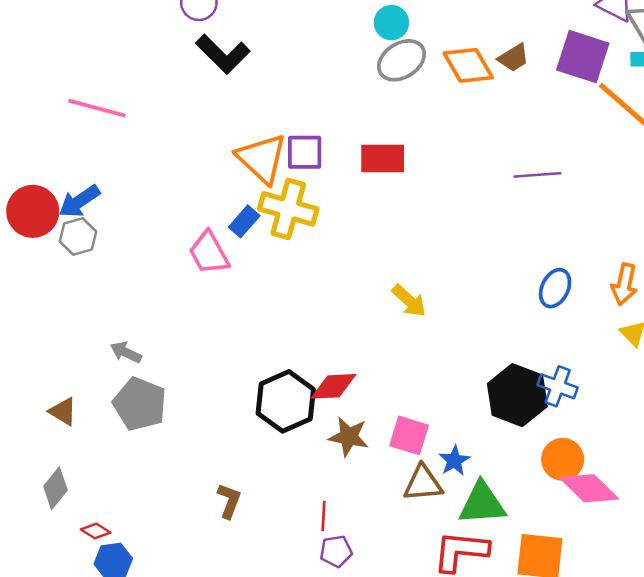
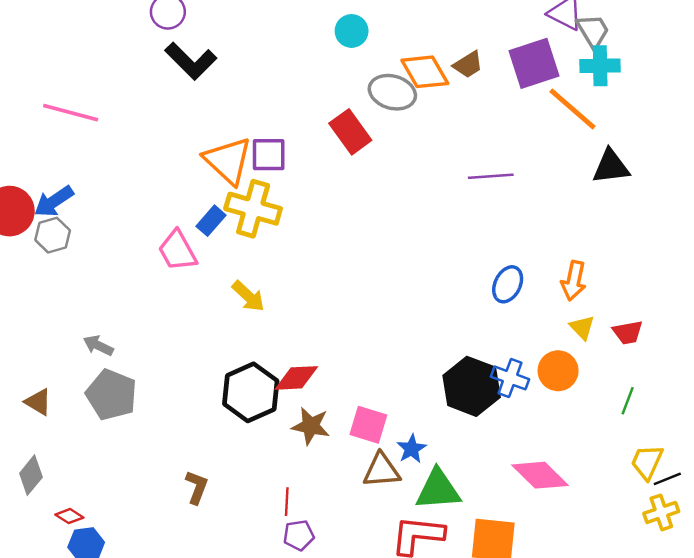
purple square: (583, 57) -> (534, 63), turned -36
gray ellipse: (402, 60) -> (392, 92), moved, turned 48
red rectangle: (383, 159) -> (350, 132), moved, turned 54
yellow arrow: (409, 301) -> (248, 296), moved
orange circle: (563, 459) -> (558, 371), moved

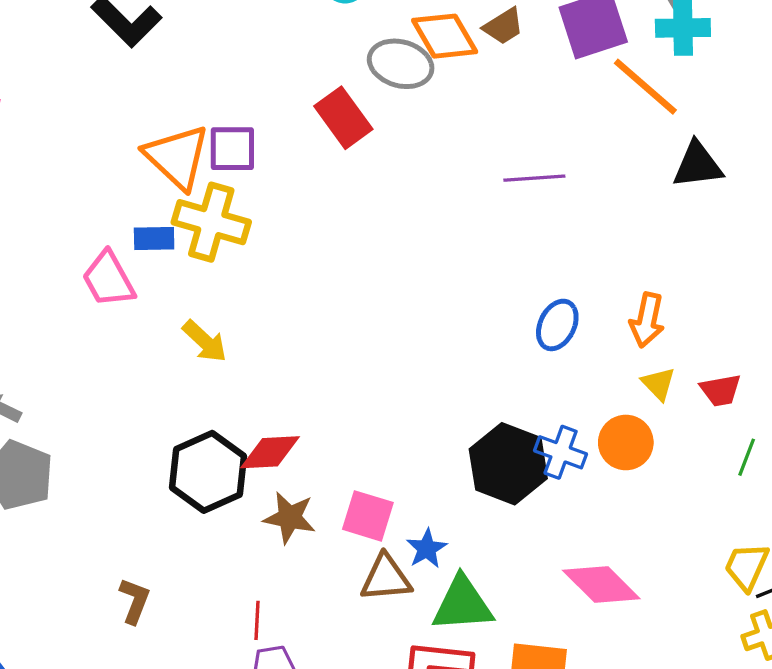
blue rectangle: (211, 221) -> (154, 238), turned 48
green line: (628, 401) -> (747, 457), moved

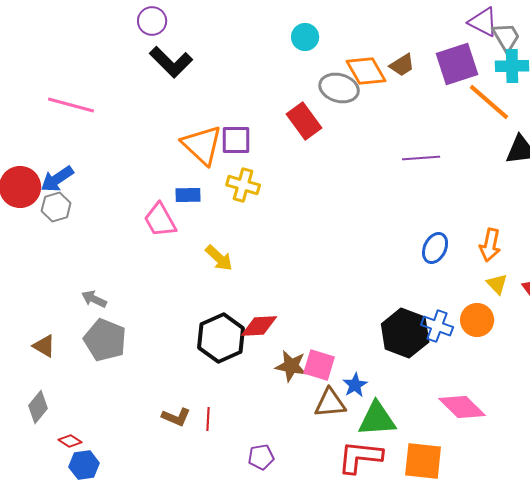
yellow cross: (211, 222) -> (243, 185), moved, size x0.7
brown star: (290, 518) -> (291, 366), moved
brown L-shape: (135, 601) -> (176, 417), turned 92
red line: (257, 620) -> (208, 419), moved

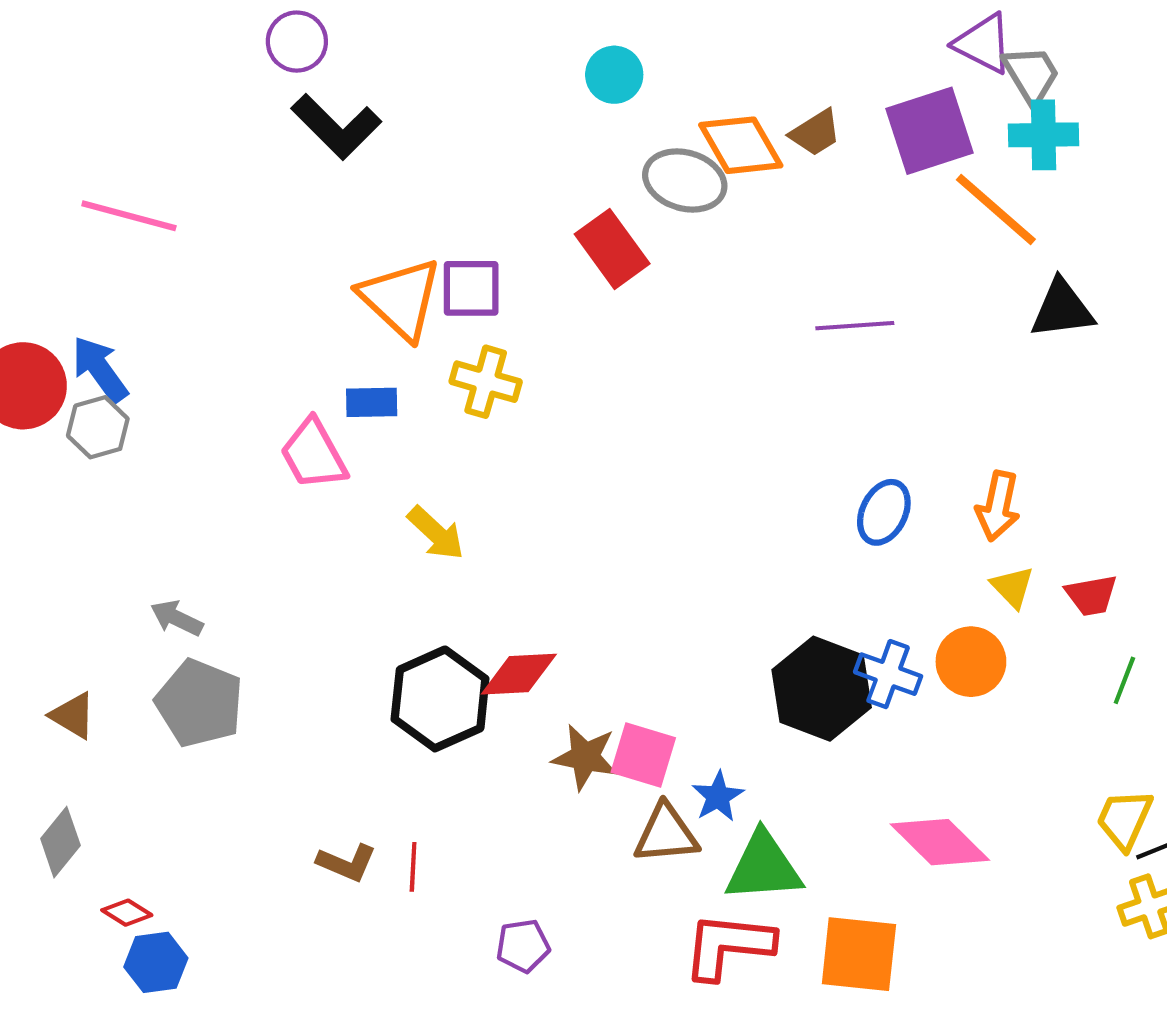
blue arrow: (57, 179) -> (100, 369), turned 88

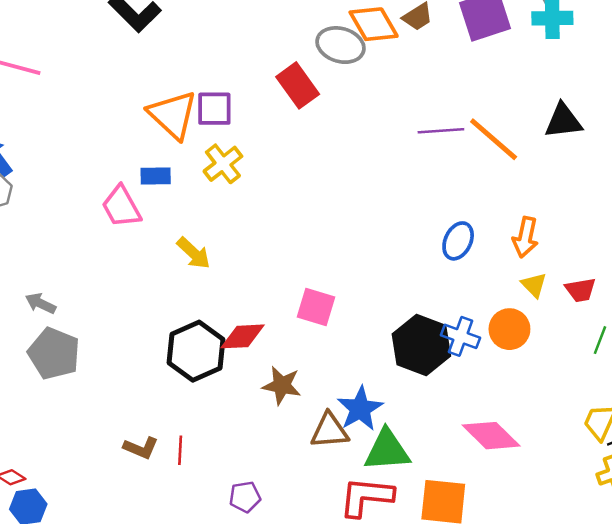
orange line: (996, 210) -> (494, 139), moved
yellow cross: (486, 382) -> (223, 164), turned 36
pink square: (643, 755) -> (316, 307), moved
blue star: (718, 796) -> (360, 409), size x1.5

